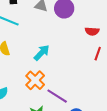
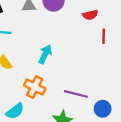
orange cross: (35, 80) -> (35, 87), moved

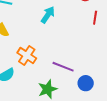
cyan arrow: (45, 54) -> (48, 15), moved

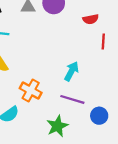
cyan arrow: (48, 15) -> (72, 71), moved

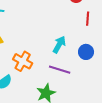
blue circle: (99, 116) -> (86, 52), moved

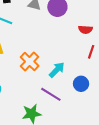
orange cross: (23, 61) -> (30, 61), moved

